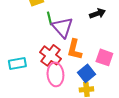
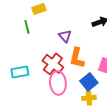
green line: (49, 18) -> (27, 27), moved
purple triangle: (62, 27) -> (65, 36), size x0.6

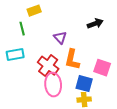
cyan rectangle: (20, 72) -> (15, 55), moved
blue square: (89, 82) -> (84, 84), turned -36

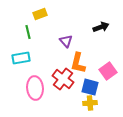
red cross: (48, 66) -> (63, 79), moved
pink square: (102, 68) -> (108, 71), turned 36
pink ellipse: (53, 85) -> (35, 88), moved

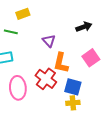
green line: (28, 32) -> (11, 32), turned -64
pink square: (108, 71) -> (91, 58), moved

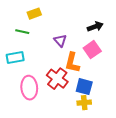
pink square: (91, 58) -> (92, 50), moved

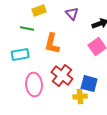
purple triangle: (60, 41) -> (72, 14), moved
orange L-shape: (72, 63) -> (52, 44), moved
yellow cross: (84, 103) -> (80, 97), moved

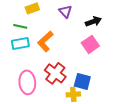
orange L-shape: (52, 44) -> (45, 41), turned 35
cyan rectangle: (20, 55) -> (20, 43), moved

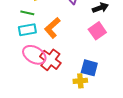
red cross: (55, 73) -> (50, 60), moved
pink ellipse: (27, 82) -> (34, 55), moved, turned -55

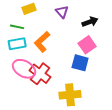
blue square: (89, 68) -> (80, 63), moved
yellow cross: (80, 81) -> (70, 95), size x1.5

